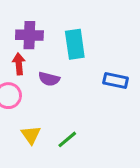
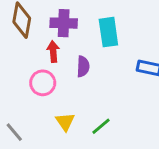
purple semicircle: (49, 79) -> (83, 66), turned -102

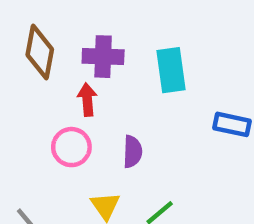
purple semicircle: (83, 66) -> (132, 152), moved

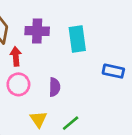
red arrow: (87, 100) -> (16, 56), moved

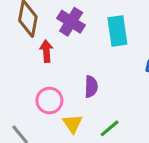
purple cross: (37, 31) -> (71, 22), turned 30
pink circle: (18, 84) -> (49, 101), moved

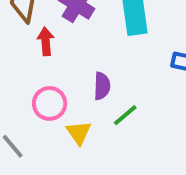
green line: (110, 128) -> (125, 115), moved

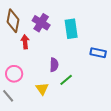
pink circle: (50, 103) -> (14, 74), moved

